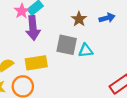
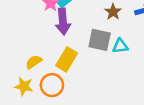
yellow rectangle: (36, 63) -> (67, 59), turned -50

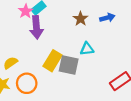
gray square: (100, 40) -> (69, 65), moved
yellow rectangle: (67, 59) -> (52, 61), moved

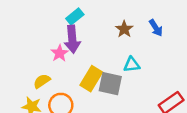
pink star: (26, 11) -> (60, 53), moved
blue arrow: (107, 18) -> (156, 28), turned 72

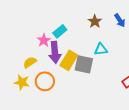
cyan rectangle: (75, 16) -> (60, 31), moved
purple arrow: (72, 39) -> (55, 52), moved

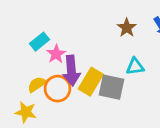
cyan rectangle: (60, 31) -> (40, 42), moved
orange circle: (45, 81) -> (58, 89), moved

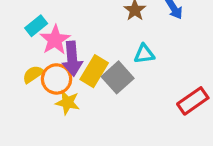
pink star: (56, 54) -> (55, 40), size x1.4
gray square: (111, 87) -> (118, 77), turned 36
yellow star: (26, 112) -> (67, 102), moved

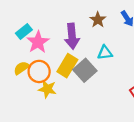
purple arrow: (72, 59) -> (72, 36), moved

